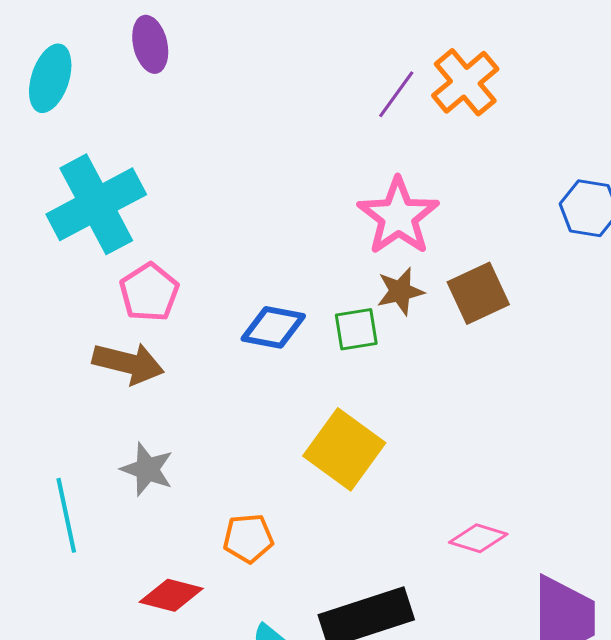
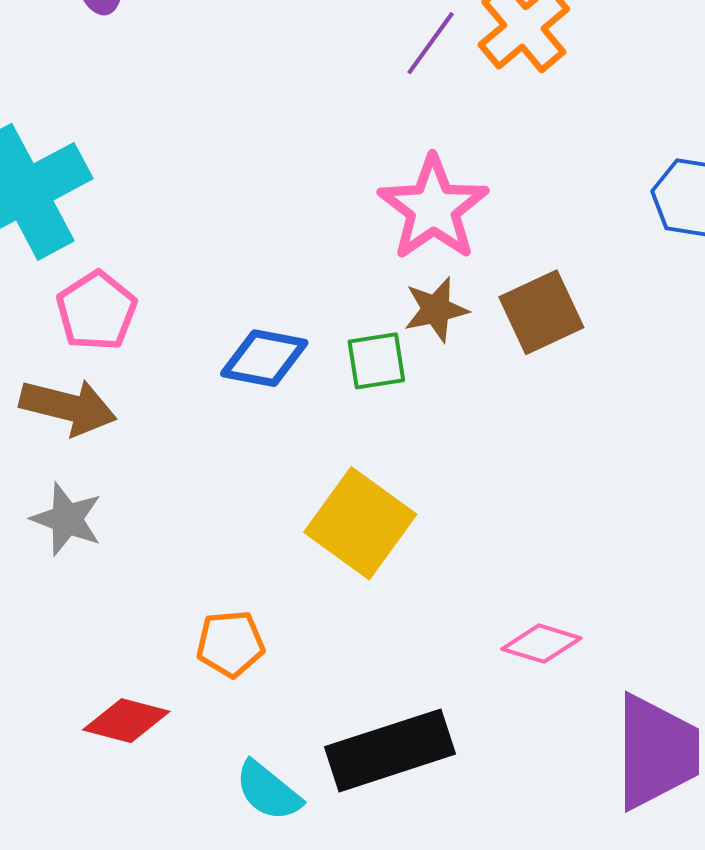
gray star: (147, 469) -> (67, 519), moved

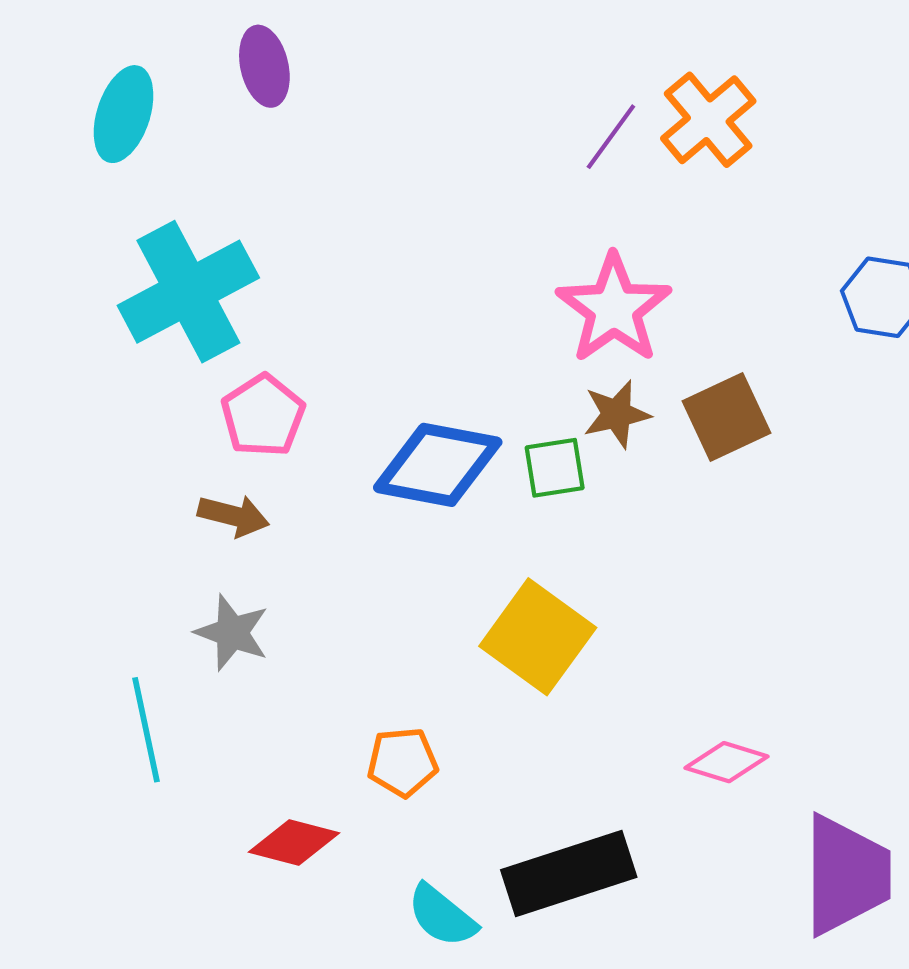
blue diamond: (264, 358) -> (438, 465), size x1.4
brown arrow: (68, 407) -> (233, 516), size x0.7

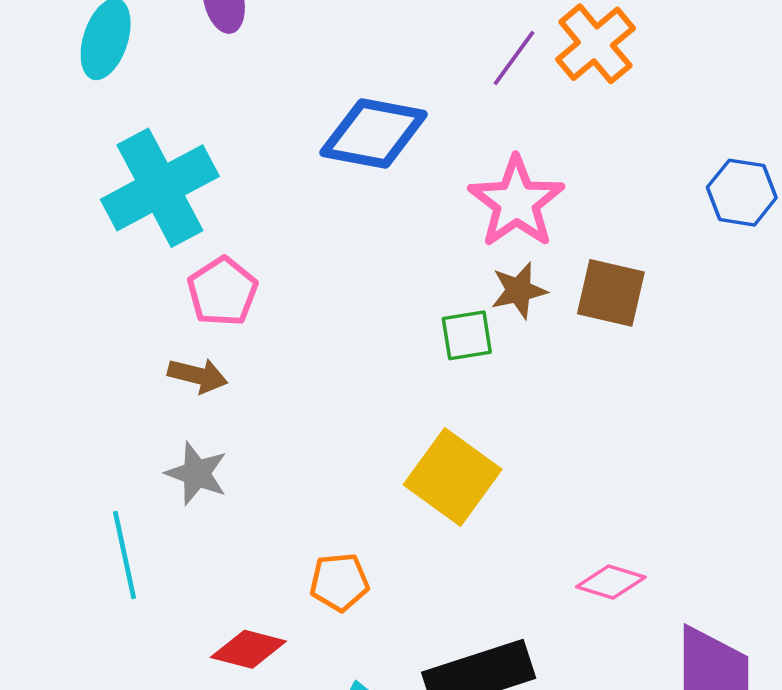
brown square: (726, 417) -> (611, 293), turned 38
blue diamond: (438, 465) -> (374, 134), moved

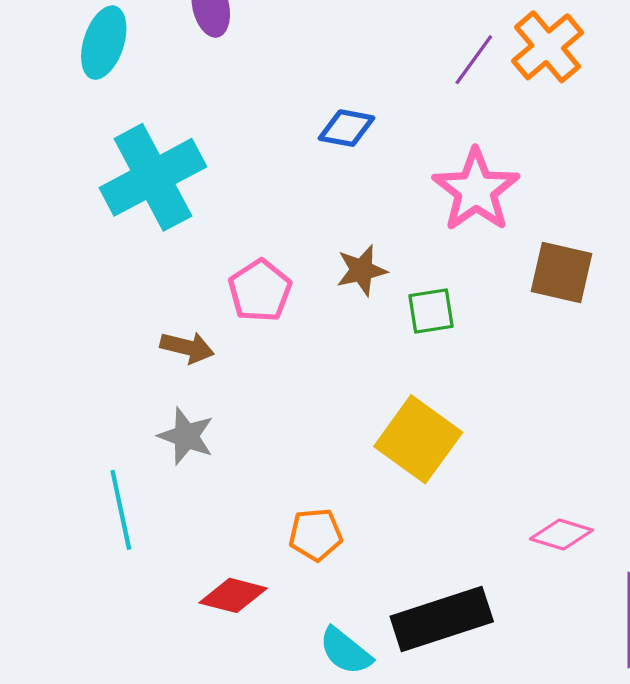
blue diamond: (374, 134) -> (347, 128), size x0.6
brown star: (519, 291) -> (361, 270), moved
pink pentagon: (222, 292) -> (260, 291), moved

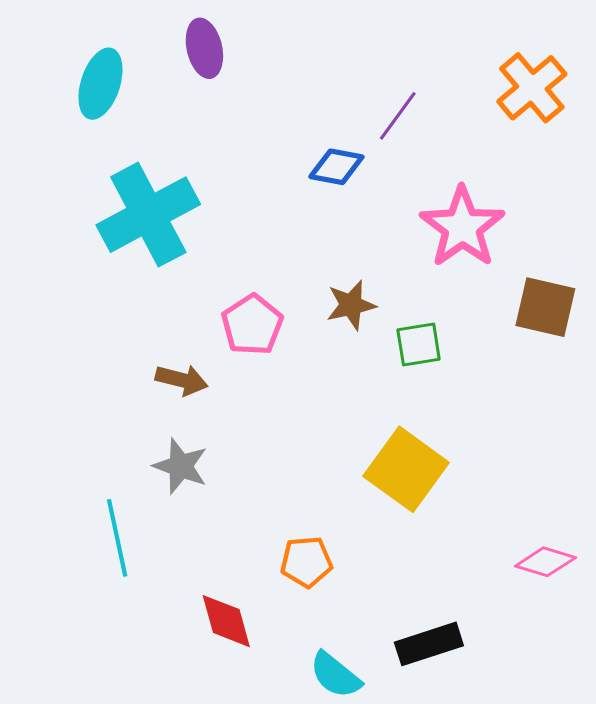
purple line: (474, 60) -> (398, 116), moved
red diamond: (233, 595) -> (226, 621), turned 60
black rectangle: (442, 619) -> (429, 644), size x0.7

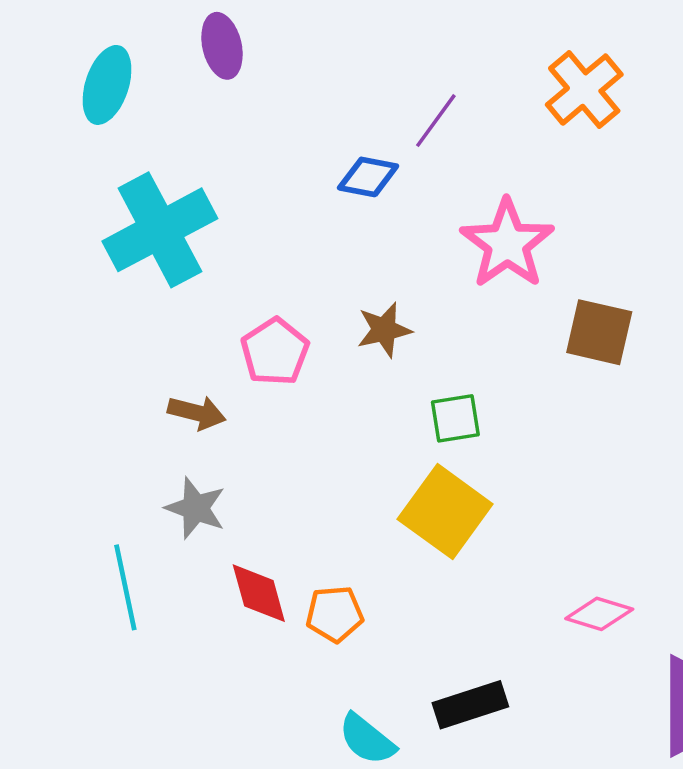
green square: (419, 345) -> (455, 418), moved
red diamond: (226, 621) -> (259, 593), moved

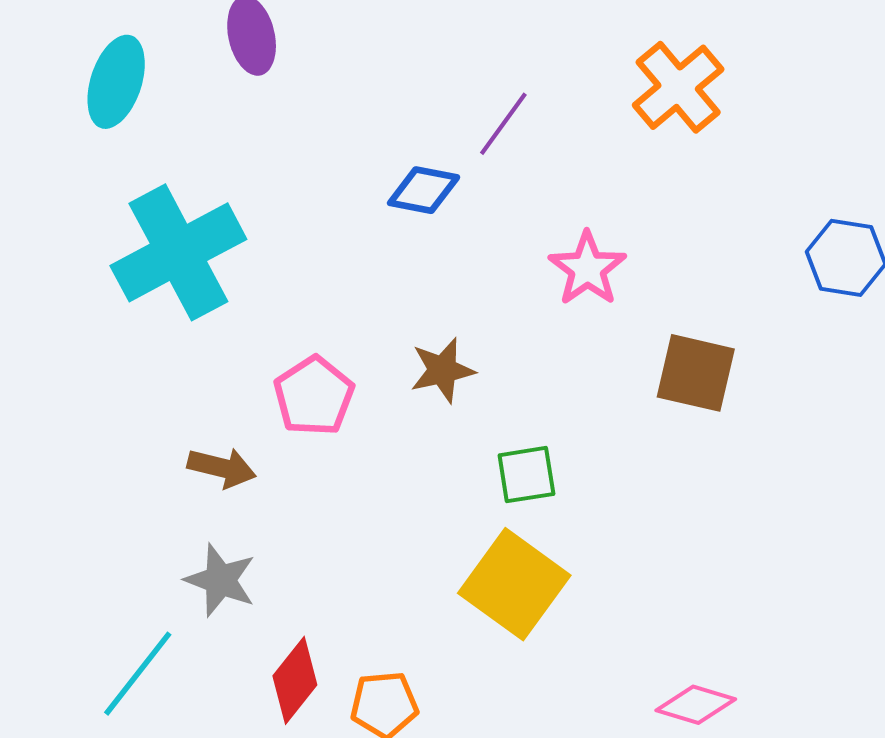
pink star: (507, 244) -> (587, 269), size x0.7
cyan line: (125, 587) -> (138, 674), turned 50
red diamond: (259, 593) -> (295, 680), turned 54

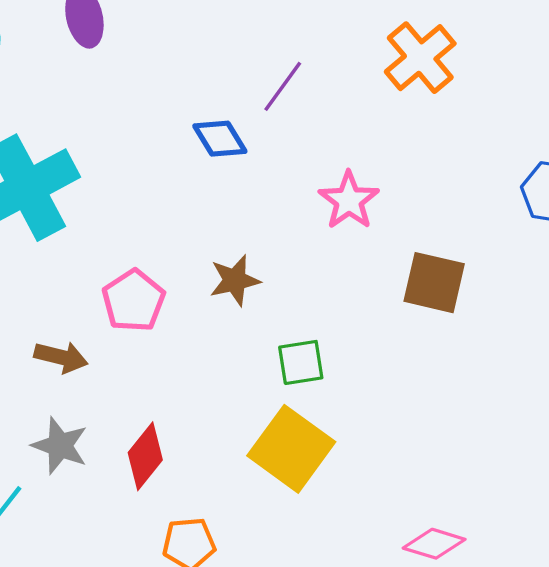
blue diamond: (424, 190) -> (220, 139), turned 48
red diamond: (295, 680) -> (145, 456), moved

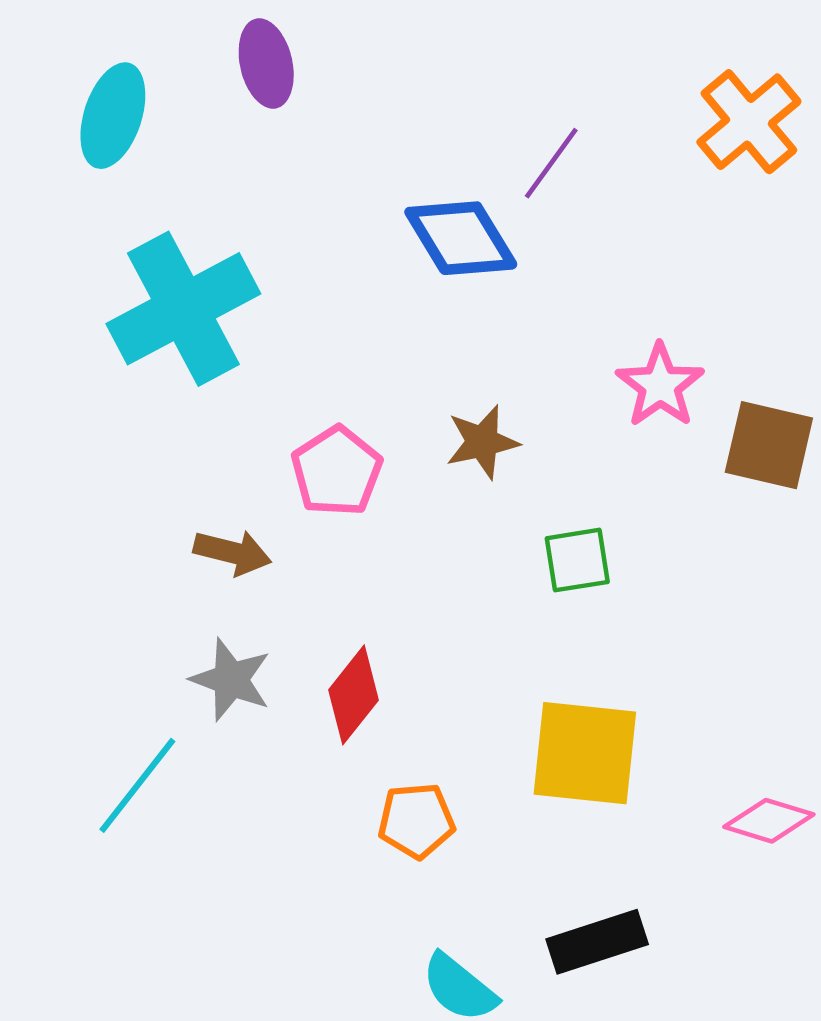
blue diamond: (220, 139) -> (461, 238), size x1.4
pink star: (349, 200) -> (660, 385), moved
yellow square: (291, 449) -> (585, 753), moved, turned -30

